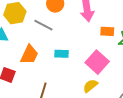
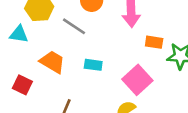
orange trapezoid: (29, 55) -> (52, 62), turned -90

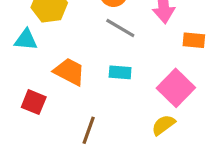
gray line: (74, 26) -> (120, 28), moved

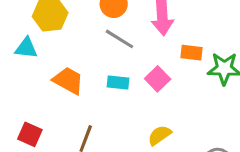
pink square: (176, 88) -> (158, 79), moved, size x0.7
red square: (34, 102) -> (30, 134), moved

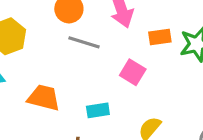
cyan rectangle: (118, 83) -> (98, 110), moved

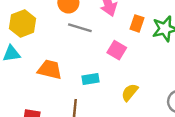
orange rectangle: (160, 37) -> (137, 23), turned -63

